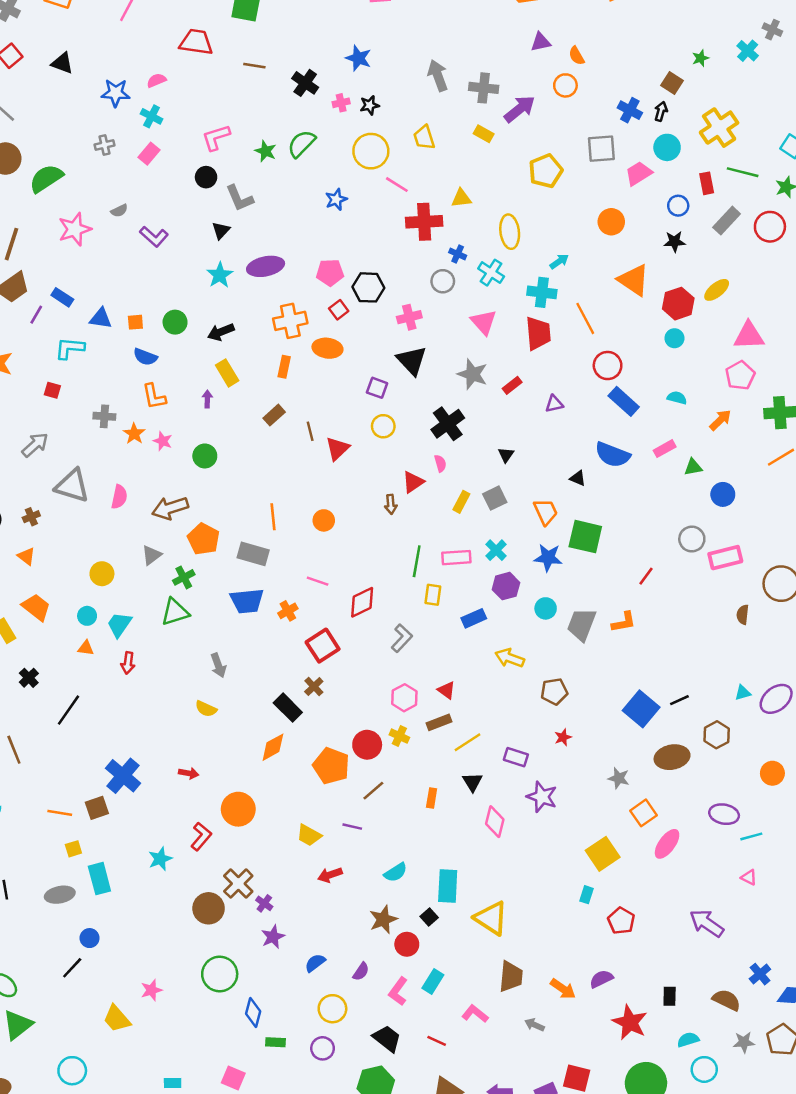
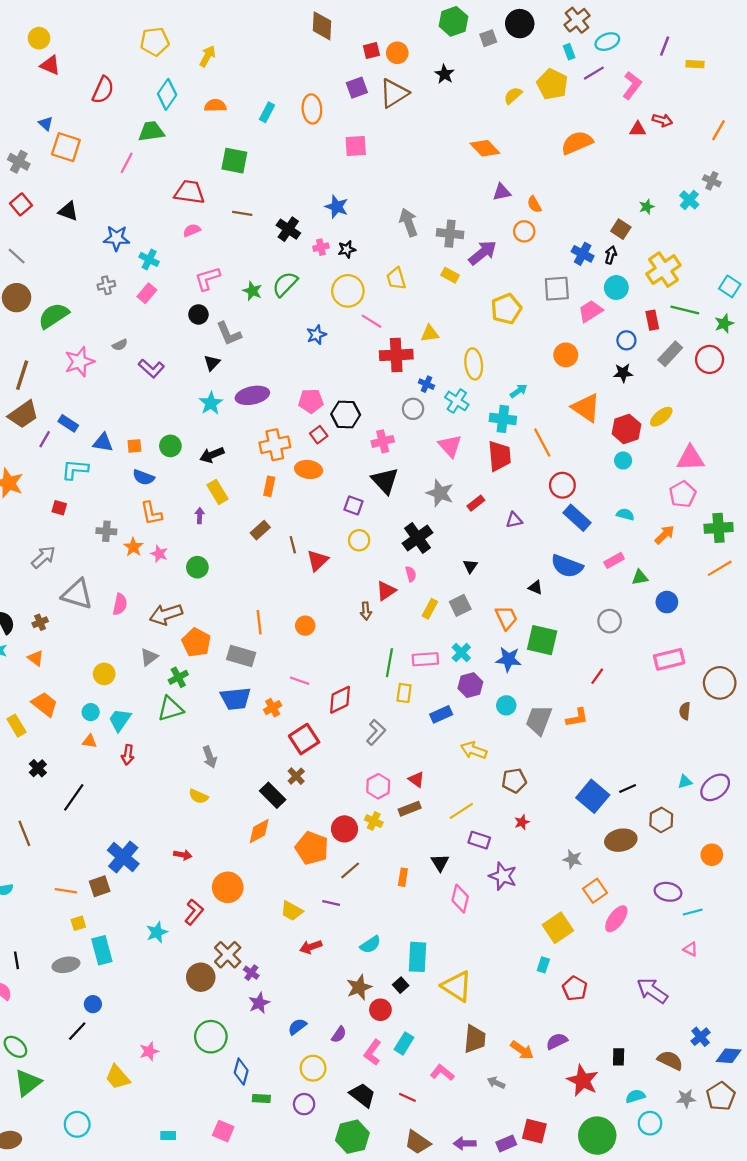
pink semicircle: (156, 80) -> (192, 230), moved
gray circle: (692, 539) -> (610, 621), moved
yellow line: (468, 742) -> (461, 811), moved

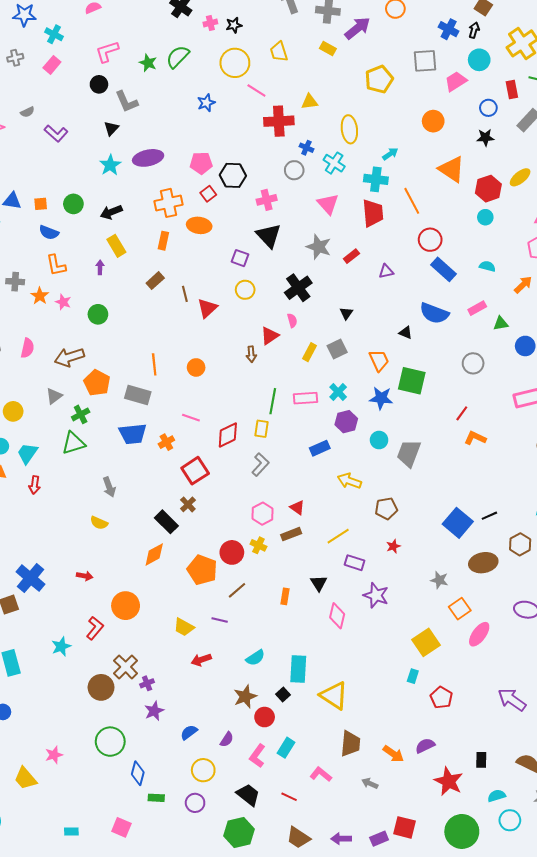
yellow rectangle: (404, 693) -> (261, 429), moved
orange L-shape: (577, 718) -> (475, 438), moved, turned -145
purple cross: (251, 973) -> (147, 683), turned 32

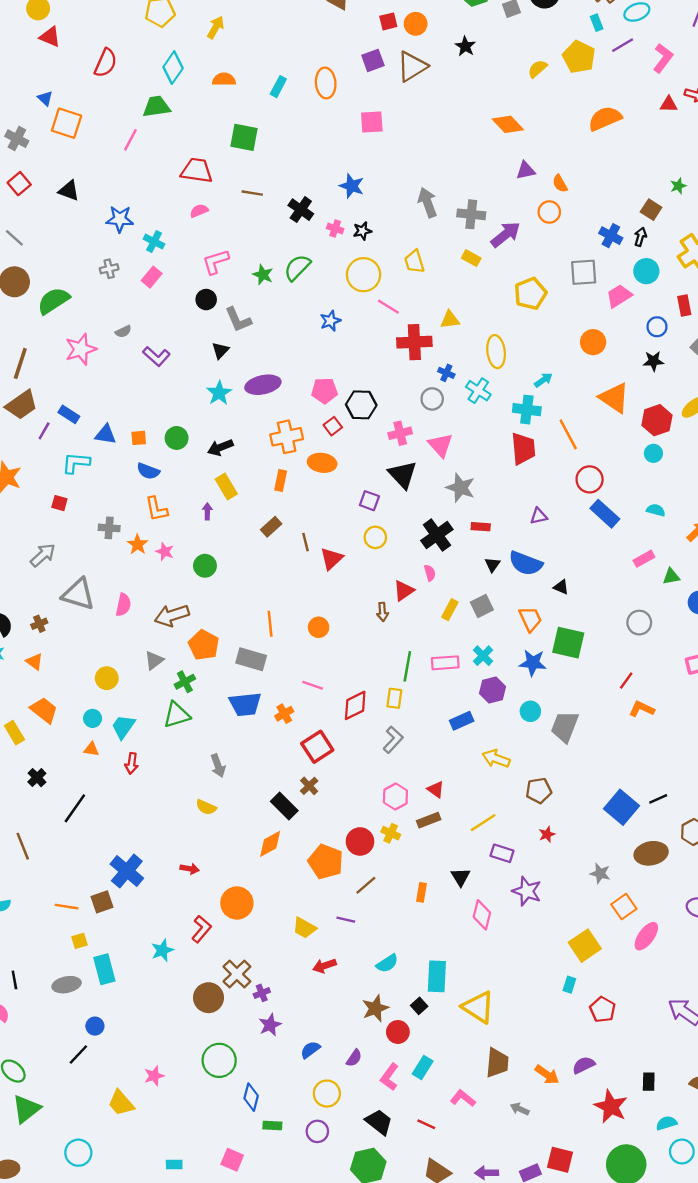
pink cross: (210, 23) -> (335, 229), turned 32
pink triangle: (328, 204) -> (440, 445), moved
red rectangle: (351, 256) -> (481, 527), moved, turned 42
blue semicircle: (434, 313) -> (526, 563), moved

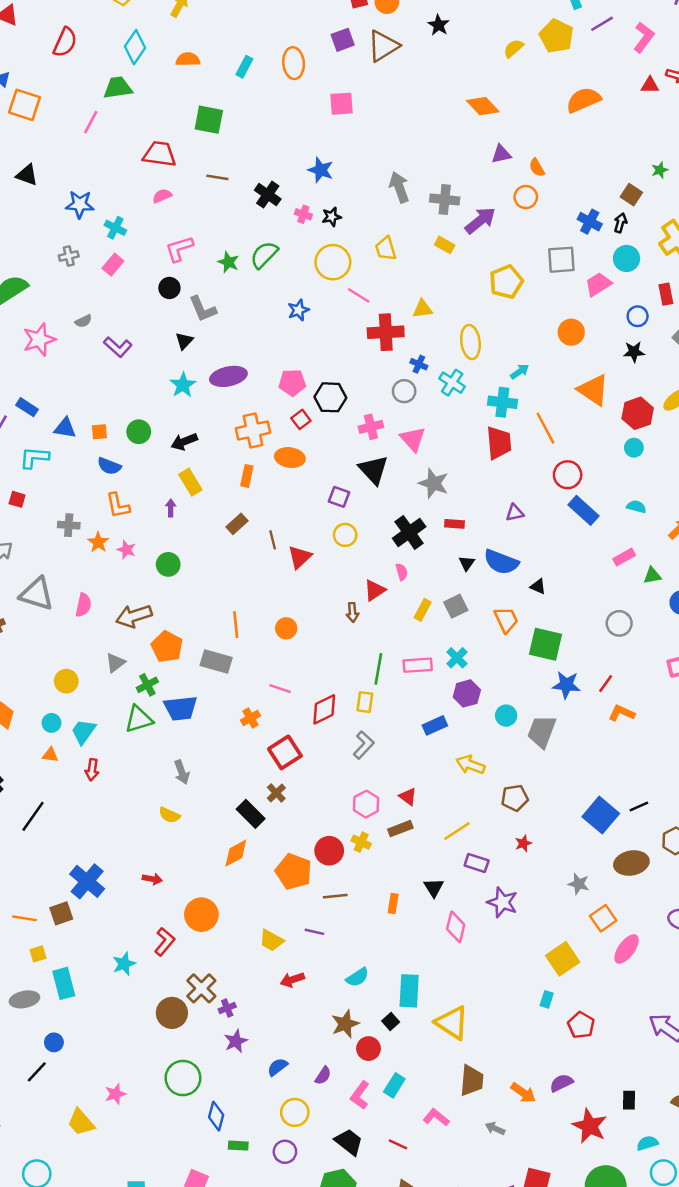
blue star: (533, 663) -> (566, 685), moved
blue trapezoid: (245, 704) -> (181, 708), moved
brown line: (366, 885) -> (335, 896), turned 35

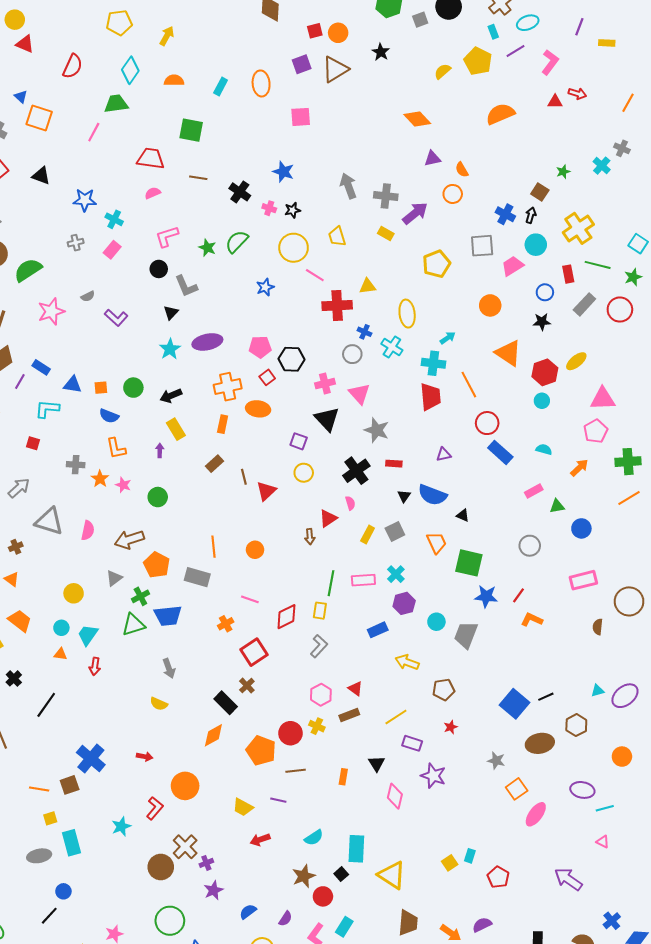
yellow square: (563, 959) -> (450, 863), moved, size x0.6

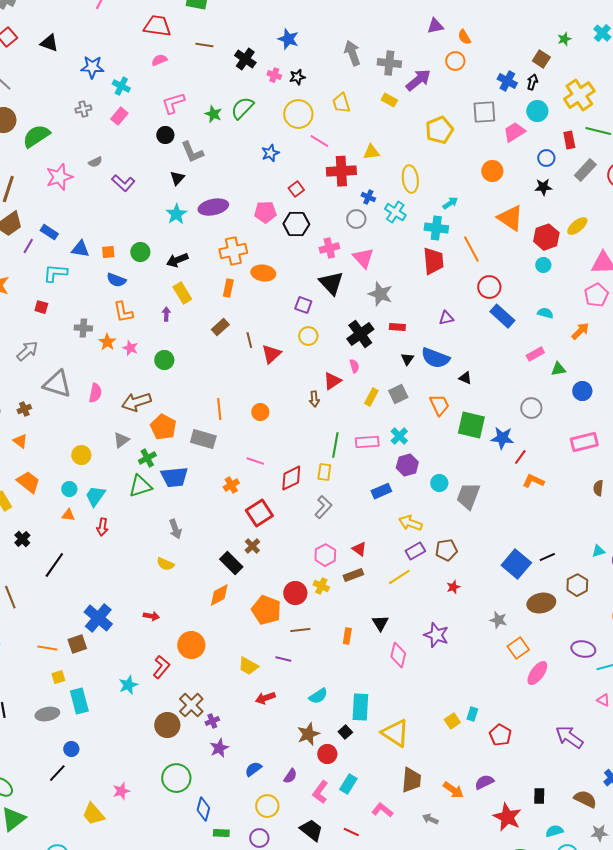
red square: (267, 377) -> (296, 189), moved
blue star: (486, 596) -> (502, 438), moved
purple rectangle: (412, 743) -> (415, 551), moved, turned -48

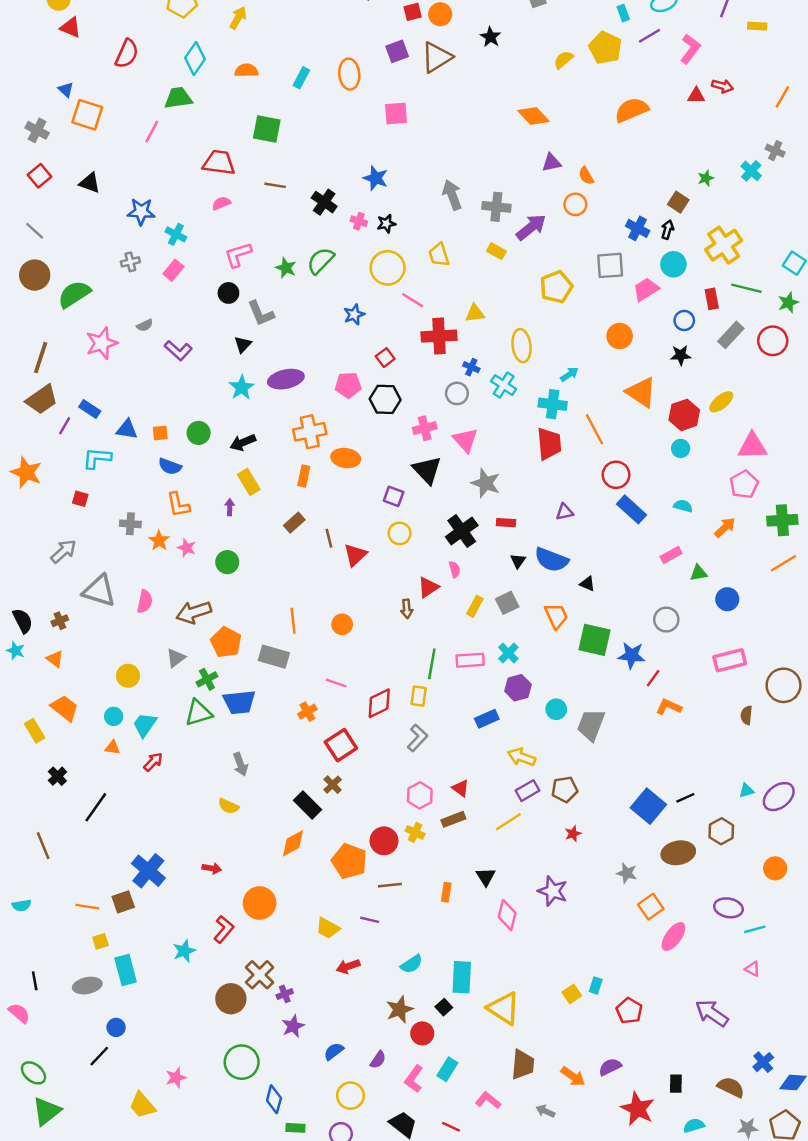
red arrow: (102, 527) -> (153, 762), turned -144

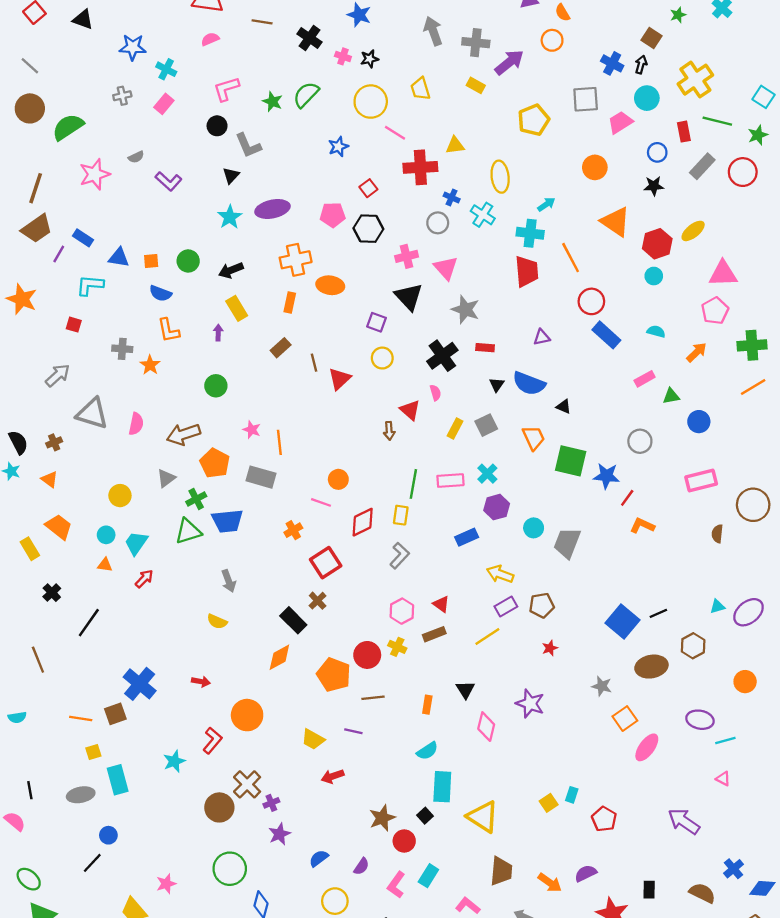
pink star: (187, 548) -> (252, 430), moved
red triangle: (428, 587) -> (410, 410), turned -45
orange circle: (342, 624) -> (338, 479), moved
cyan semicircle: (411, 964) -> (427, 751), moved

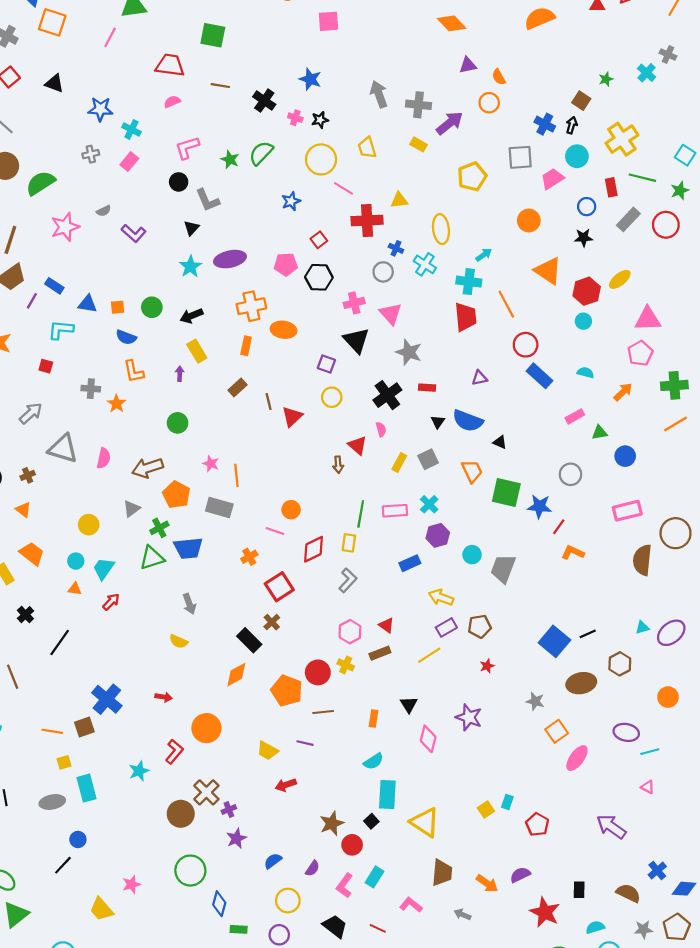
brown semicircle: (717, 534) -> (642, 560), size x1.8

